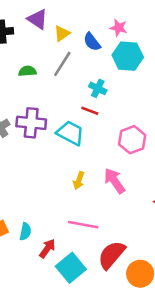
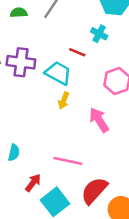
cyan cross: (98, 88) -> (99, 34), moved
yellow arrow: (79, 181) -> (64, 101), moved
cyan semicircle: (25, 232) -> (14, 153), moved

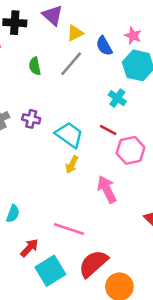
green semicircle: (19, 13) -> (35, 66), turned -105
red line: (77, 52) -> (108, 130), moved
purple cross: (21, 62) -> (31, 119), size x0.6

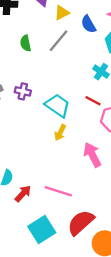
red arrow: (29, 248) -> (23, 194), moved

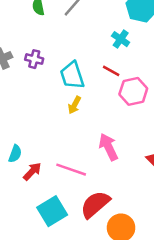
cyan trapezoid: (58, 105) -> (72, 75), turned -144
pink arrow: (92, 155) -> (108, 147), moved

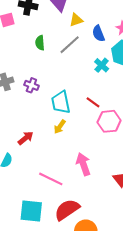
cyan cross: (121, 39) -> (102, 65), moved
red arrow: (32, 171) -> (26, 138), moved
cyan square: (52, 211) -> (31, 211), turned 30

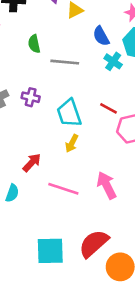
blue semicircle: (98, 34) -> (101, 36), moved
gray line: (70, 45) -> (65, 62), moved, turned 55
pink line: (51, 179) -> (63, 189), moved

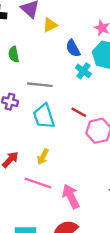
gray line: (65, 62) -> (40, 85), moved
yellow arrow: (72, 143) -> (43, 157), moved
pink arrow: (107, 185) -> (71, 196), moved

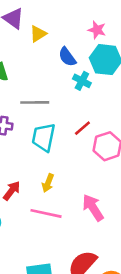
red line: (79, 112) -> (82, 128), turned -63
cyan trapezoid: (44, 116) -> (44, 137), turned 36
pink arrow: (71, 196) -> (93, 208), moved

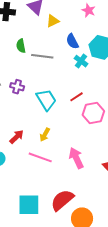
pink star: (97, 30) -> (89, 10), moved
gray line: (35, 102) -> (42, 56), moved
cyan trapezoid: (44, 137) -> (46, 100), turned 130

